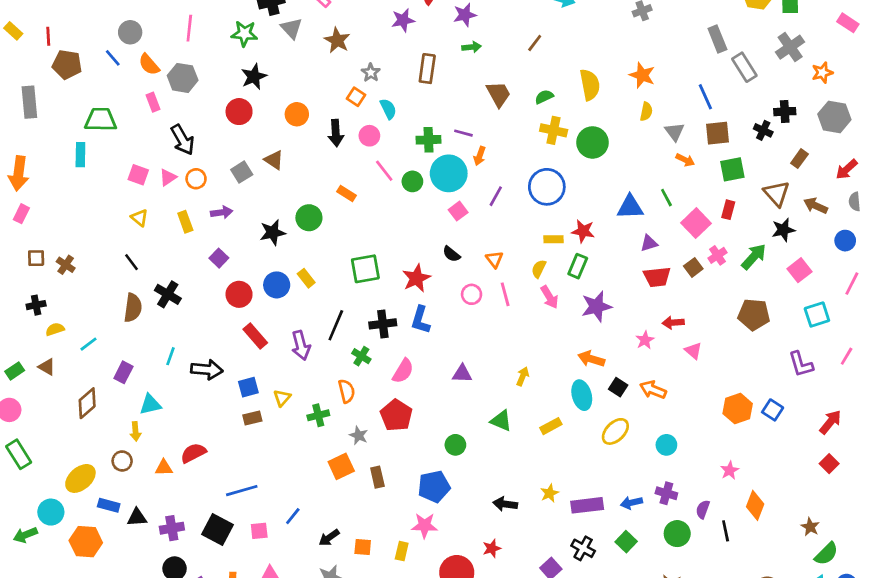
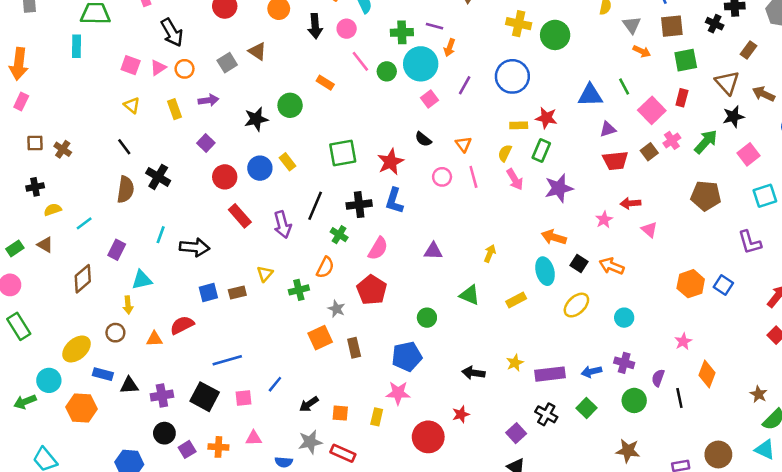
blue square: (248, 387) -> (208, 292), moved
orange semicircle: (347, 391) -> (325, 267), turned 40

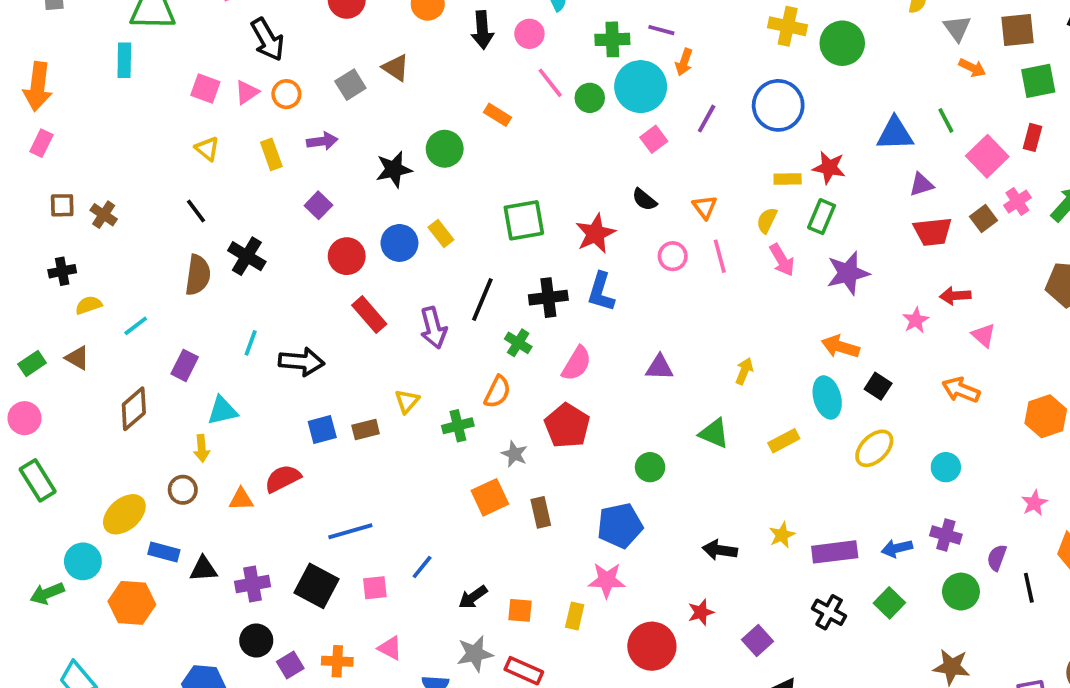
orange arrow: (612, 266) -> (961, 390), moved
purple square: (516, 433) -> (757, 641), moved
pink triangle: (254, 438) -> (390, 648), turned 30

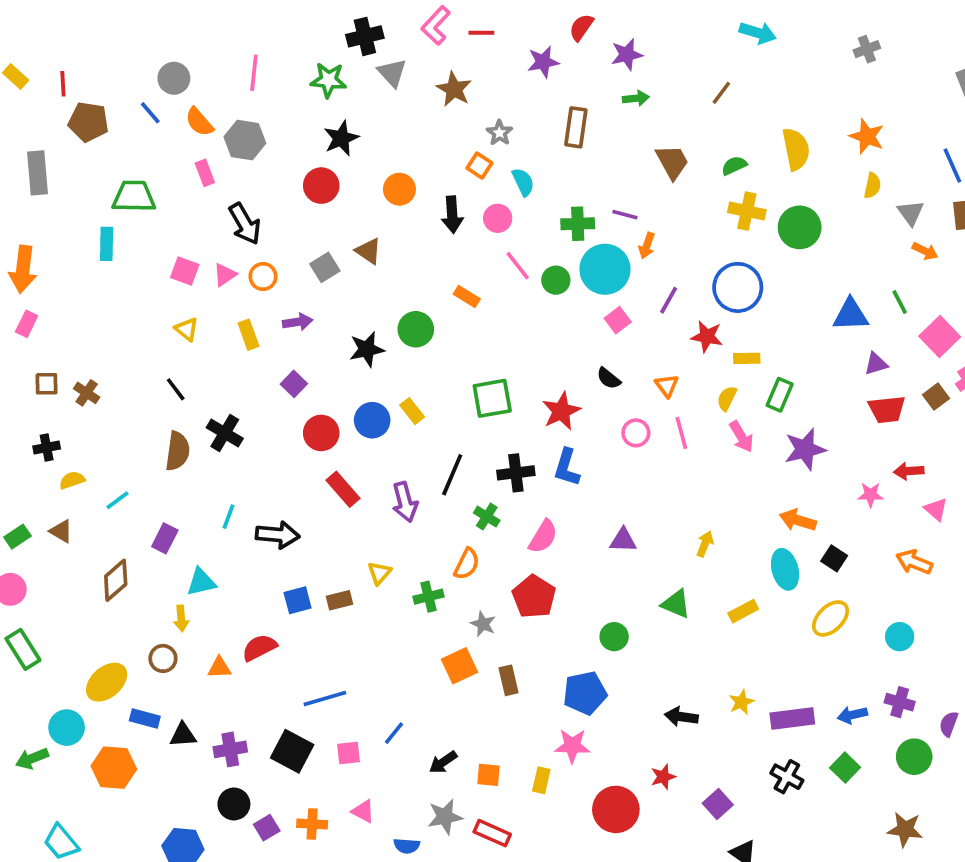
red star: (829, 168) -> (707, 337), moved
pink star: (916, 320) -> (871, 495), turned 30

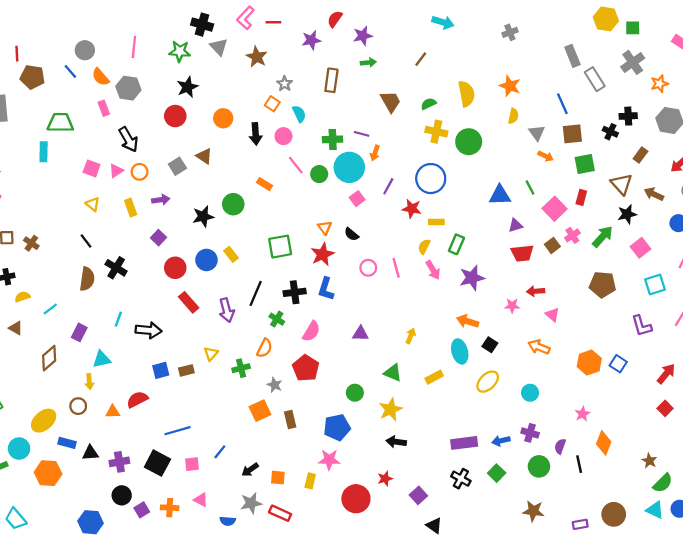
black cross: (365, 36) -> (202, 25), turned 30
orange triangle: (667, 386) -> (325, 228), moved
yellow star: (741, 702) -> (391, 409), moved, size x1.5

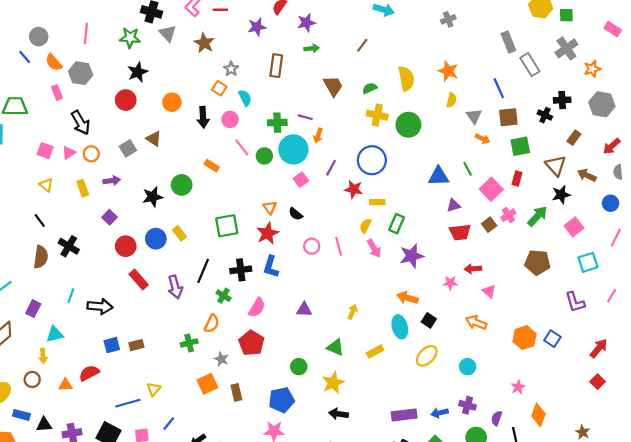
yellow triangle: (211, 354) -> (154, 389), moved

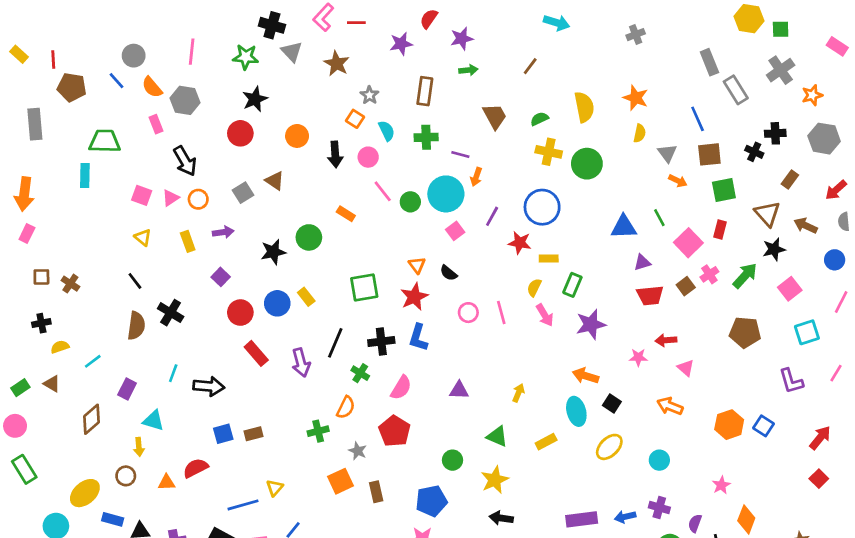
green cross: (277, 123) -> (426, 137), moved
cyan triangle: (55, 334) -> (153, 421), turned 30

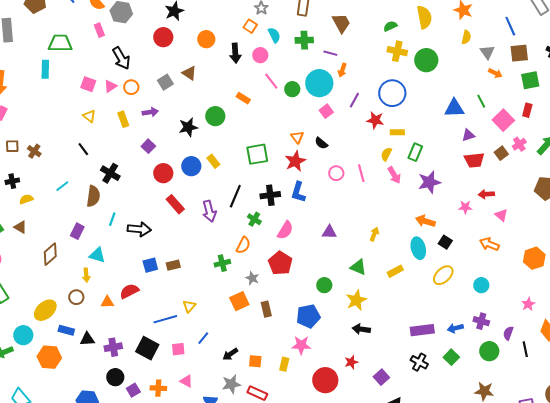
brown trapezoid: (495, 116) -> (341, 23), moved
brown semicircle: (136, 326) -> (93, 196), moved
cyan line: (93, 361) -> (62, 186), moved

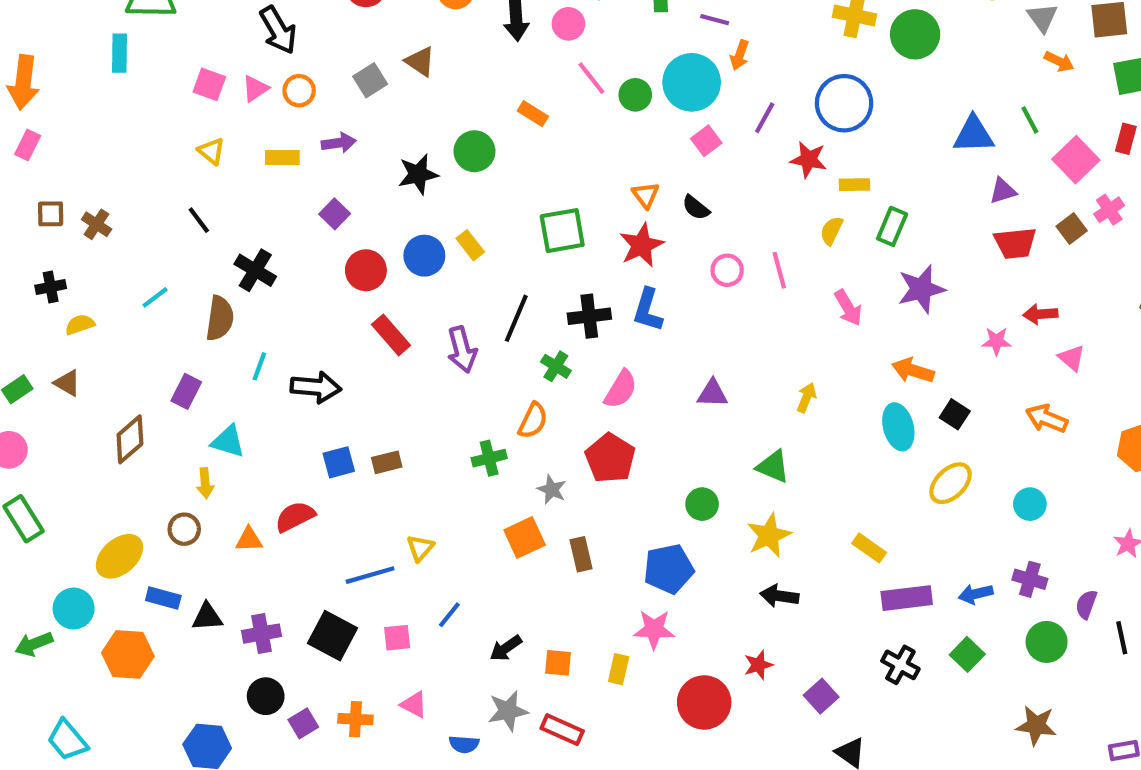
yellow rectangle: (123, 119) -> (282, 157), turned -70
pink arrow: (394, 175) -> (848, 308), moved
yellow rectangle: (395, 271) -> (869, 548), moved, turned 63

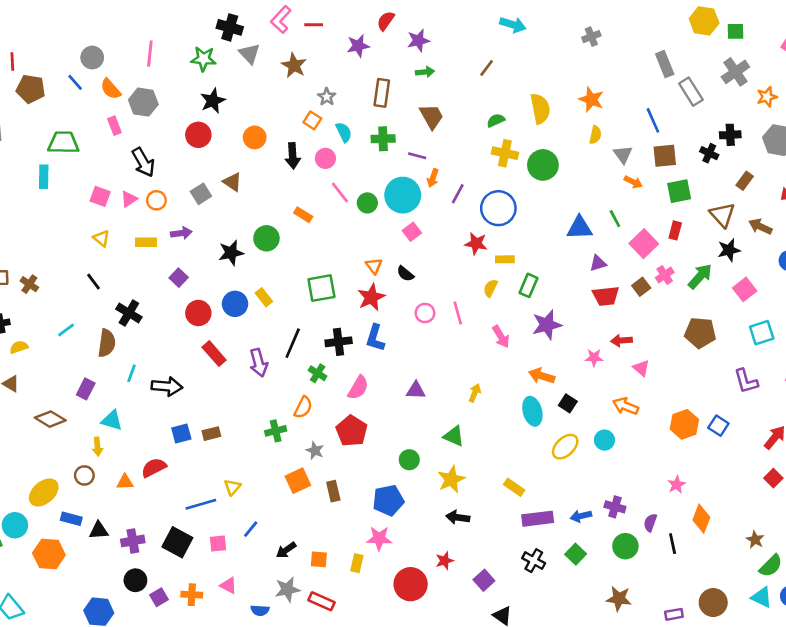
purple line: (765, 118) -> (458, 194), moved
brown diamond: (130, 439) -> (50, 419), turned 72
cyan circle: (1030, 504) -> (604, 440), moved

